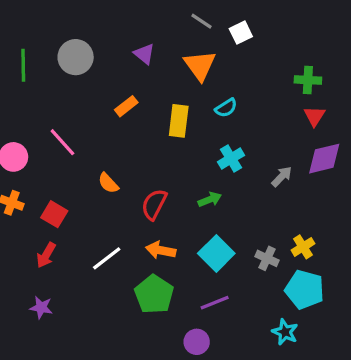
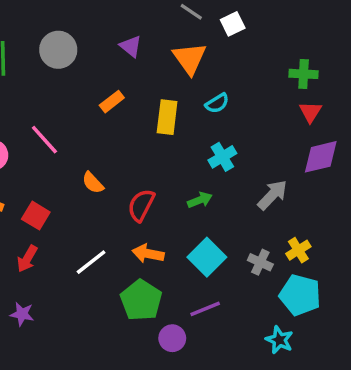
gray arrow: (282, 177) -> (272, 195), moved, size x1.4
purple circle: (197, 342) -> (172, 338), moved

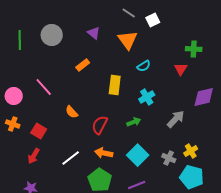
red triangle: (310, 112) -> (181, 69), moved
yellow rectangle: (167, 117) -> (115, 85), moved

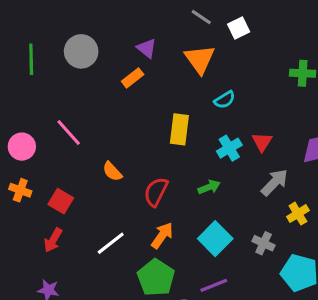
orange rectangle: (83, 65) -> (133, 78), moved
red triangle: (181, 69) -> (262, 142), moved
yellow cross: (191, 151) -> (298, 214), moved
orange arrow: (104, 153) -> (162, 235), turned 114

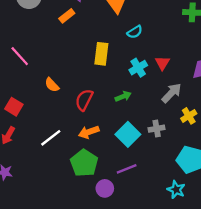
orange arrow: (162, 235) -> (89, 132), turned -144
gray cross: (264, 243) -> (157, 129), moved, turned -35

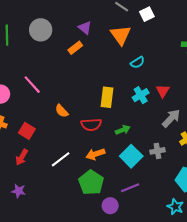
yellow rectangle: (101, 54) -> (107, 97), moved
green arrow: (123, 96) -> (123, 130), moved
red semicircle: (84, 100) -> (91, 125), turned -120

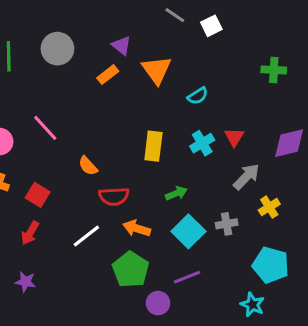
orange triangle: (121, 35) -> (156, 70), moved
red semicircle: (91, 125) -> (114, 196), moved
orange arrow: (95, 154) -> (137, 228), turned 36

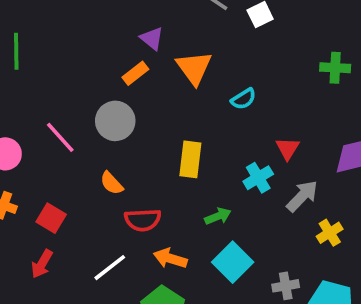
gray circle: (57, 49) -> (115, 121), moved
cyan cross: (202, 143) -> (258, 178), moved
gray cross: (227, 224) -> (286, 286), moved

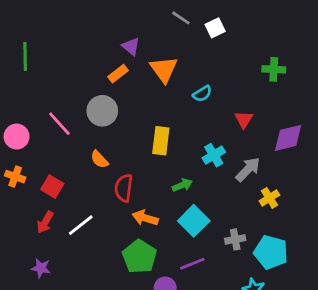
red triangle: (288, 148) -> (244, 119), moved
red semicircle: (143, 220) -> (124, 188), turned 100
white line: (110, 268) -> (81, 225), moved

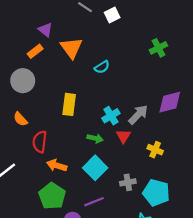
green cross: (274, 69) -> (158, 48), turned -30
red triangle: (244, 119) -> (123, 136), moved
gray arrow: (248, 169) -> (138, 115), moved
green arrow: (182, 185) -> (95, 138), moved, turned 35
yellow cross: (269, 198) -> (155, 150), turned -35

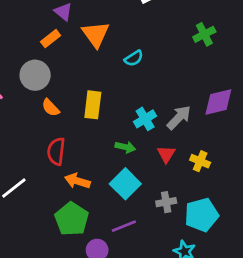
orange semicircle: (20, 119) -> (51, 108), moved
red triangle: (123, 136) -> (166, 154), moved
cyan pentagon: (156, 193) -> (201, 215), turned -30

